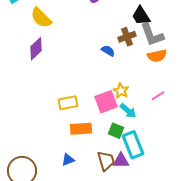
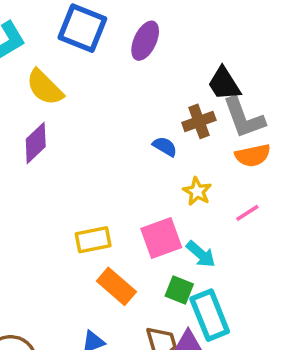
yellow star: (121, 91) -> (197, 191), moved
pink line: (158, 96) -> (247, 213), moved
orange rectangle: (81, 129) -> (116, 286), turned 45

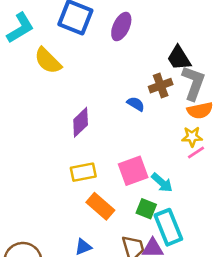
gray L-shape: (244, 118) -> (193, 83), turned -140
purple diamond: (36, 143) -> (81, 122), moved
yellow star: (197, 191) -> (192, 137), moved, turned -30

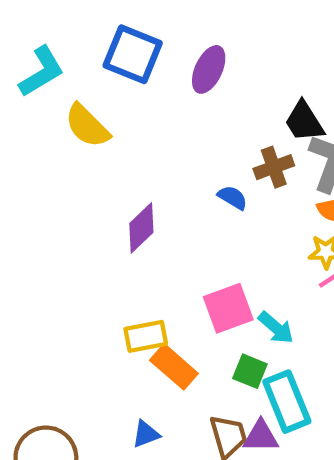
yellow rectangle: (83, 172) -> (146, 336), moved

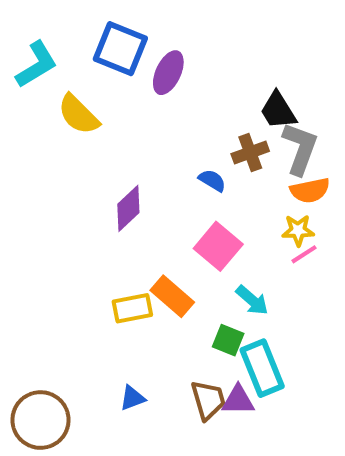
purple ellipse: (209, 69) -> (168, 73), moved
pink square: (228, 308) -> (218, 246), moved, turned -30
orange rectangle: (174, 367) -> (172, 296), moved

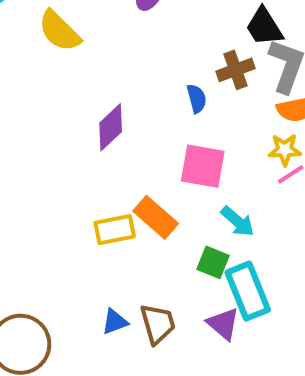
blue semicircle: (212, 180) -> (197, 99), turned 44
pink square: (218, 246) -> (203, 166), turned -30
brown trapezoid: (208, 400) -> (158, 324), moved
purple triangle: (238, 400) -> (223, 324), turned 40

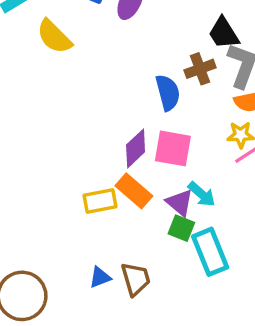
blue semicircle: (197, 99) -> (168, 93), size x1.5
purple diamond: (111, 127) -> (136, 148), moved
purple triangle: (223, 324) -> (180, 203), moved

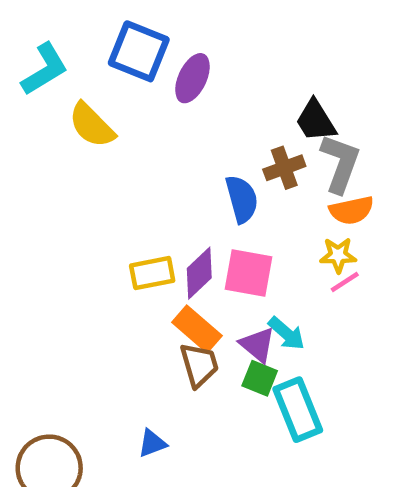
yellow rectangle: (100, 201) -> (152, 273), moved
brown trapezoid: (136, 279) -> (199, 365), moved

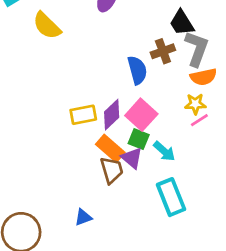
pink square: (248, 273) -> (141, 115), turned 32
purple triangle: (257, 345) -> (132, 158), moved
green square: (260, 378) -> (139, 139), moved

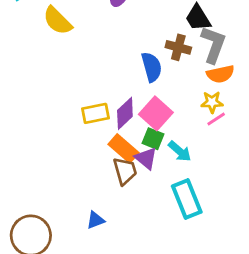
brown cross: (163, 51) -> (178, 47), turned 35

